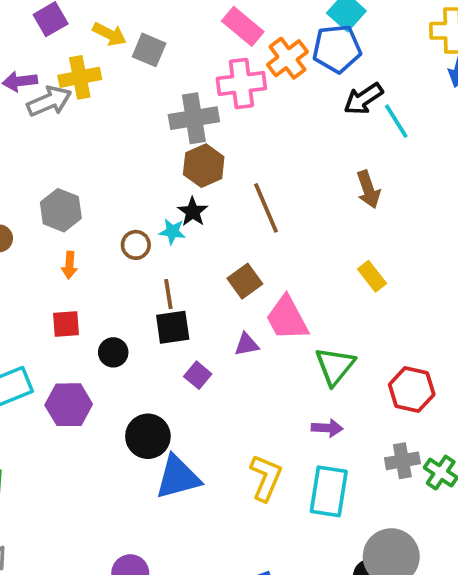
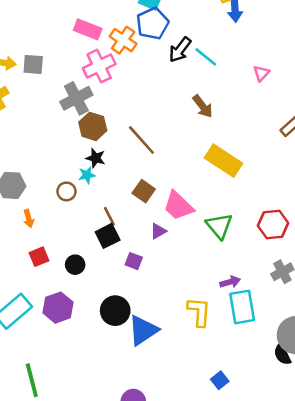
yellow rectangle: (372, 276) -> (224, 161), size x1.8
brown line: (168, 294) -> (109, 216), moved
purple arrow: (327, 428) -> (230, 282), moved

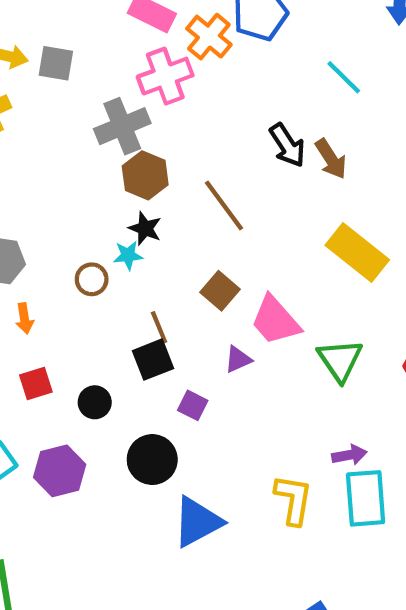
black arrow: (180, 50) -> (287, 145), moved, turned -76
black circle: (115, 311) -> (152, 460), moved

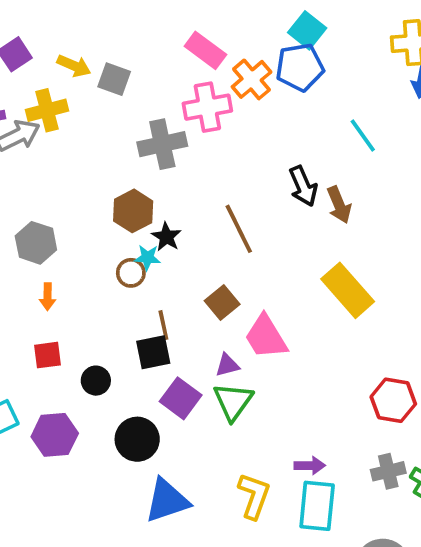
brown hexagon: (145, 175) -> (133, 211), moved
brown circle: (92, 279) -> (131, 273), moved
green triangle: (340, 360) -> (233, 402), moved
purple square: (193, 405) -> (181, 398), size x1.5

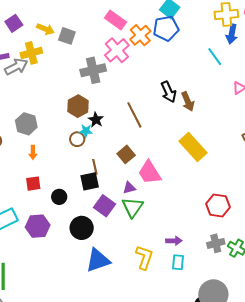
pink cross: (207, 107) -> (117, 50), turned -30
cyan line: (363, 136) -> (215, 57), moved
cyan rectangle: (317, 506) -> (178, 262), size x0.6

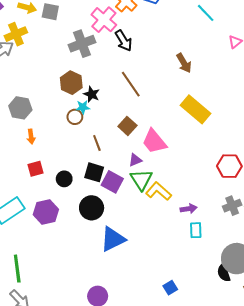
black arrow: (169, 92) -> (124, 41), moved
black square: (90, 181) -> (94, 172), moved, turned 36
yellow L-shape: (144, 257) -> (159, 191), moved, turned -60

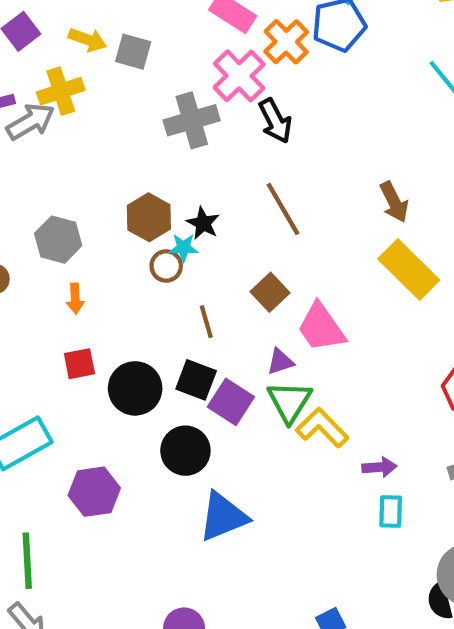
brown arrow: (184, 63) -> (394, 202), moved
brown hexagon: (71, 83) -> (149, 217), moved
black circle: (64, 179) -> (135, 388), size x1.6
purple hexagon: (46, 212) -> (94, 492), moved

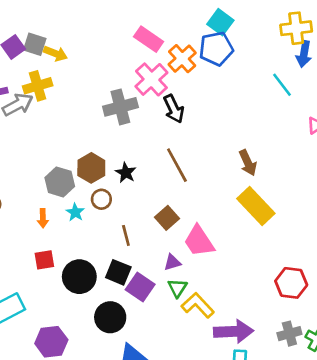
gray square: (133, 52) -> (35, 44), moved
gray hexagon: (58, 240) -> (60, 182), moved
cyan star: (183, 248) -> (75, 212), moved, turned 30
green triangle: (289, 402) -> (177, 288), size x0.7
purple arrow: (379, 467) -> (234, 331), size x1.8

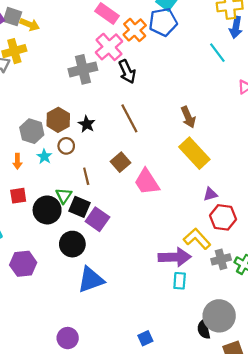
purple triangle: (172, 262) -> (210, 194), moved
green triangle: (177, 288) -> (64, 196), moved
yellow L-shape: (198, 305) -> (197, 239), moved

